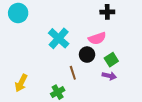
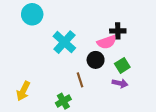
black cross: (107, 12) -> (118, 31), moved
cyan circle: (18, 13) -> (32, 14), moved

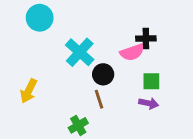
black circle: (96, 60) -> (103, 74), moved
green square: (122, 65) -> (151, 81), turned 32
yellow arrow: (23, 91) -> (29, 91), moved

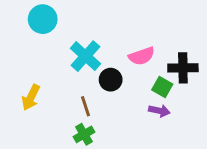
black cross: (146, 38) -> (183, 68), moved, size x1.4
green square: (151, 81) -> (162, 87), turned 30
brown line: (99, 99) -> (85, 106), moved

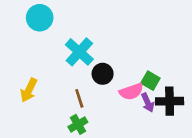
pink semicircle: (142, 56) -> (131, 92), moved
black cross: (183, 68) -> (170, 101), moved
purple arrow: (159, 111) -> (148, 103), turned 54

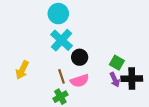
cyan circle: (40, 18) -> (58, 14), moved
pink semicircle: (131, 92) -> (80, 81), moved

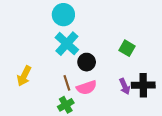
green square: (117, 63) -> (127, 48), moved

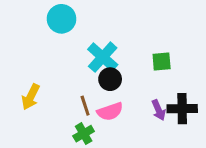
cyan circle: (63, 15) -> (62, 19), moved
cyan cross: (67, 44) -> (103, 57), moved
green square: (127, 48) -> (162, 61), turned -35

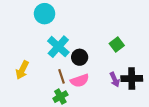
cyan cross: (103, 57) -> (58, 47), moved
green square: (162, 61) -> (117, 44), turned -32

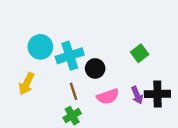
cyan circle: (45, 14) -> (40, 47), moved
cyan cross: (58, 47) -> (70, 56), turned 30
pink semicircle: (80, 81) -> (108, 96), moved

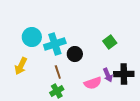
pink semicircle: (108, 96) -> (93, 83), moved

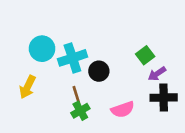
purple arrow: (108, 75) -> (157, 74), moved, turned 80
green cross: (57, 91) -> (80, 111), moved

